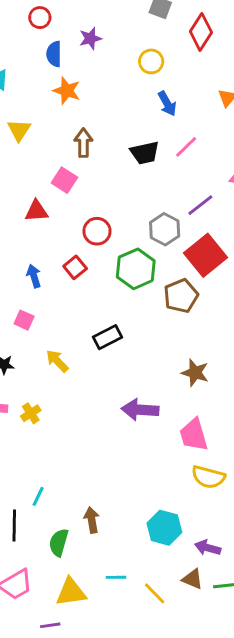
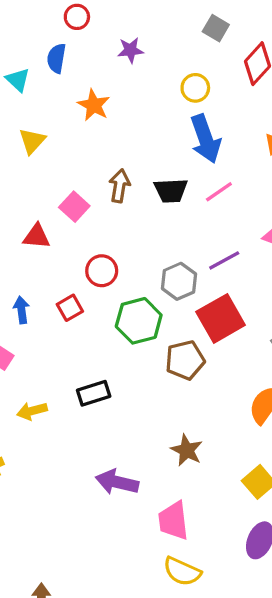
blue semicircle: (54, 54) -> (56, 58), moved
blue arrow: (167, 104) -> (206, 139), size x1.6
brown arrow: (83, 143) -> (120, 186), moved
yellow arrow: (57, 361) -> (32, 411), turned -70

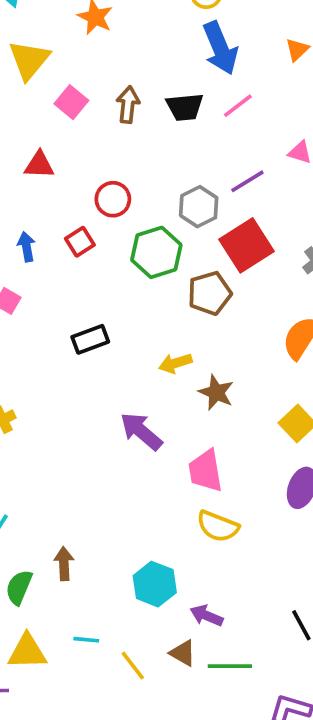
yellow triangle: (32, 141) -> (29, 60), size x1.4
pink square: (74, 207) -> (71, 102), moved
black rectangle: (94, 393) -> (90, 339), moved
yellow arrow: (32, 411) -> (175, 363), moved
purple arrow: (117, 482) -> (141, 431), turned 30

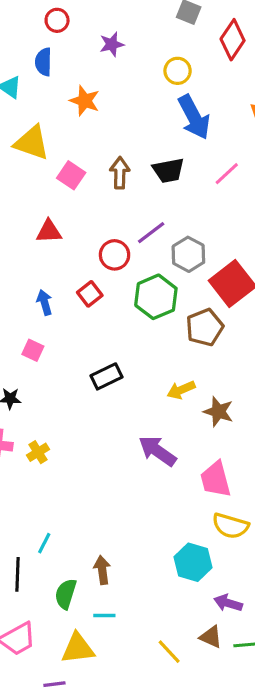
yellow triangle: (29, 60) -> (32, 143), turned -45
pink line: (238, 106) -> (227, 174), moved
purple line: (247, 181) -> (151, 233), moved
cyan hexagon: (155, 584) -> (193, 562), moved
cyan line: (86, 640) -> (104, 616), moved

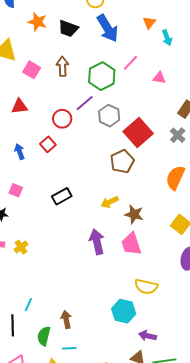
black trapezoid: (168, 170) -> (68, 29), moved, turned 35
green hexagon: (156, 297) -> (102, 76), moved
pink square: (33, 350) -> (16, 190), moved
purple arrow: (157, 451) -> (97, 242), turned 45
pink trapezoid: (216, 479) -> (131, 244), moved

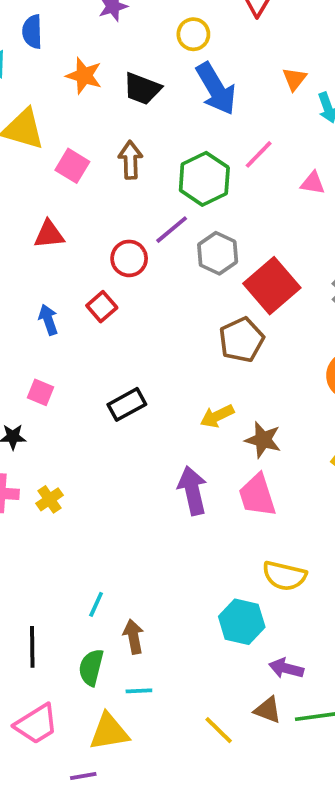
cyan line: (28, 305) -> (96, 604), moved

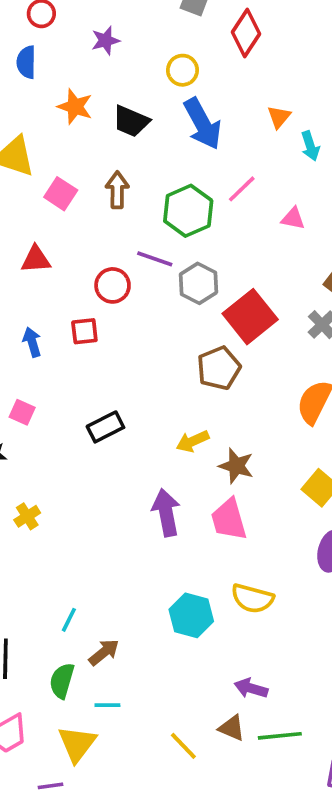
purple line: (172, 230) -> (155, 259), turned 57
red square: (102, 307) -> (84, 331), turned 32
cyan hexagon: (242, 622) -> (191, 615), moved
brown arrow: (133, 637) -> (104, 652), turned 60
yellow triangle: (109, 732) -> (77, 744), turned -45

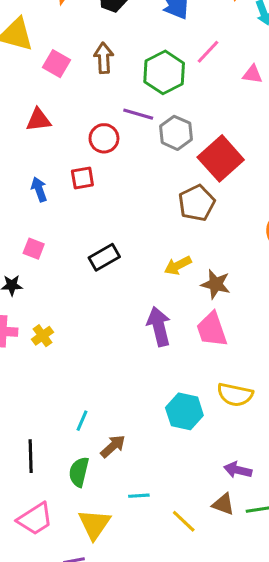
cyan line: (107, 705) -> (139, 496), moved

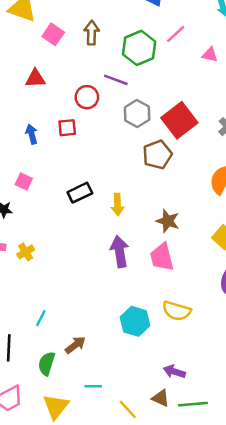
gray hexagon: (176, 133) -> (137, 114), moved
yellow arrow: (178, 265) -> (118, 205), moved, turned -70
cyan line: (82, 421) -> (41, 318), moved

